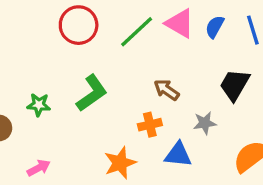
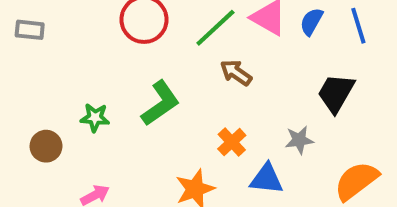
brown arrow: (167, 90) -> (236, 73), moved
orange cross: (150, 125) -> (232, 142), turned -30

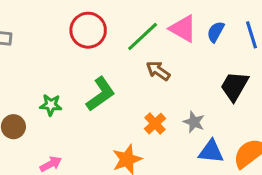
gray star: (299, 140) -> (194, 122), moved, turned 30
blue triangle: (267, 179) -> (211, 152), moved

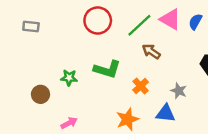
green L-shape: (101, 94) -> (107, 69), turned 52
orange cross: (155, 124) -> (141, 86), moved
blue triangle: (211, 152) -> (166, 113), moved

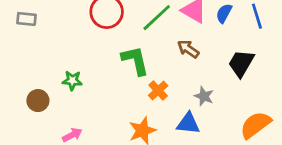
brown arrow: (151, 51) -> (188, 49), moved
green L-shape: (107, 69) -> (135, 60), moved, turned -120

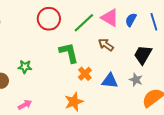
gray star: (204, 96) -> (136, 80), moved
blue triangle: (188, 123) -> (110, 81), moved

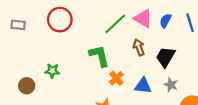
red circle: (49, 19) -> (60, 20), moved
brown arrow: (106, 45) -> (139, 47), turned 35
black trapezoid: (143, 55) -> (166, 57), moved

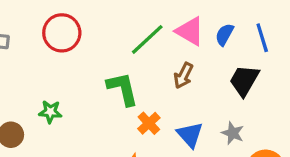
brown arrow: (139, 47) -> (183, 76), turned -133
black trapezoid: (166, 57) -> (244, 81), moved
blue triangle: (143, 86) -> (190, 135), turned 42

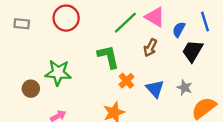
blue semicircle: (224, 35) -> (179, 29), moved
green star: (50, 112) -> (58, 73), size x1.6

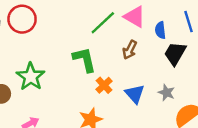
red circle: (66, 18) -> (22, 19), moved
blue semicircle: (179, 29) -> (160, 30), turned -35
green star: (58, 73) -> (31, 77), turned 30

